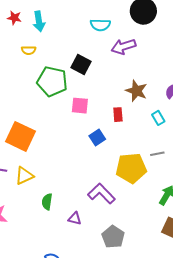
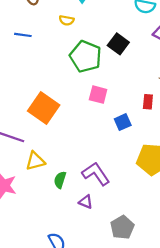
pink square: (80, 106) -> (98, 95), moved
yellow triangle: (24, 176) -> (35, 161), moved
purple L-shape: (101, 194) -> (96, 174), moved

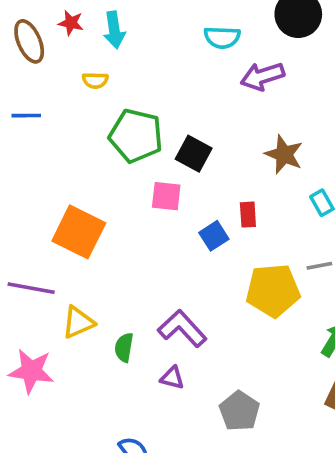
black square: (118, 44) -> (194, 154), moved
red rectangle: (148, 102) -> (248, 215), moved

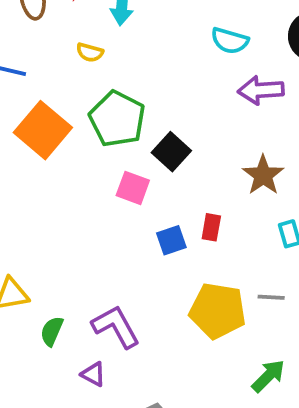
orange square: (79, 232) -> (43, 130), moved

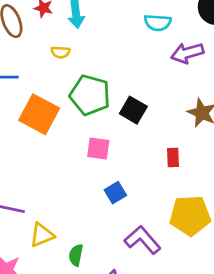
pink square: (133, 188) -> (98, 148), moved
blue square: (171, 240) -> (115, 193), moved
purple L-shape: (116, 327) -> (143, 240), moved

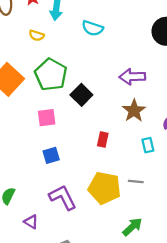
cyan semicircle: (158, 23) -> (93, 28), moved
purple arrow: (187, 53) -> (132, 77), moved
pink square: (98, 148) -> (47, 118), turned -30

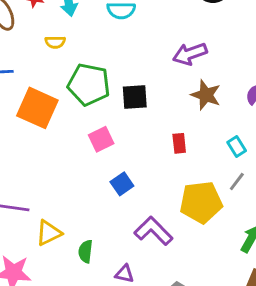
black square: (81, 95) -> (135, 97), turned -30
cyan rectangle: (148, 145) -> (237, 146), moved
gray line: (136, 181) -> (237, 181), turned -40

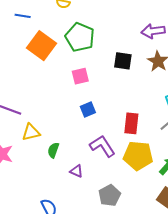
black square: (135, 97) -> (123, 61), moved
red rectangle: (179, 143) -> (131, 123), moved, size x1.5
yellow pentagon: (201, 202) -> (138, 156), moved

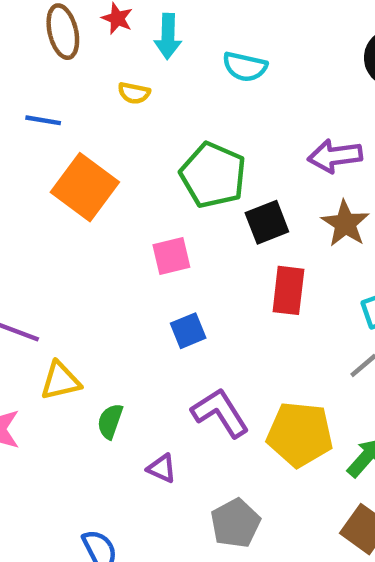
green pentagon: (80, 37) -> (213, 175), moved
black square: (123, 61) -> (267, 222), turned -30
red rectangle: (131, 123) -> (288, 290), moved

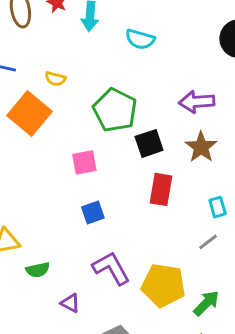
yellow semicircle: (134, 93) -> (55, 79), moved
green semicircle: (110, 421) -> (38, 270), turned -125

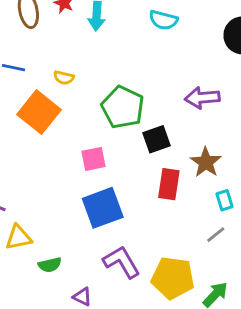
cyan semicircle: (140, 39) -> (163, 20), moved
brown star: (201, 147) -> (206, 162), moved
blue square: (93, 213) -> (103, 208), size x1.8

